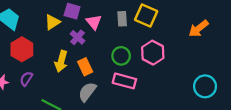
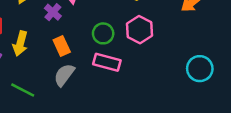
yellow arrow: (61, 61) -> (20, 43), moved

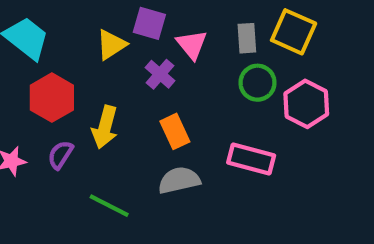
green circle: (103, 33) -> (258, 83), moved
gray semicircle: (64, 75) -> (179, 180), turned 40

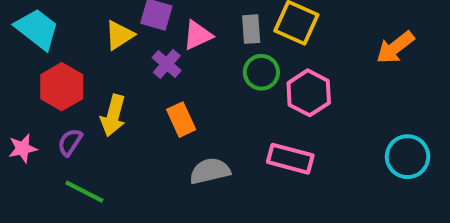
pink triangle: (192, 45) -> (198, 35), turned 44
pink rectangle: (251, 159) -> (290, 159), moved
gray semicircle: (179, 180) -> (210, 171), moved
green line: (109, 206) -> (84, 192), moved

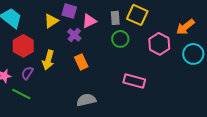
pink hexagon: (309, 93) -> (159, 44), moved
cyan circle: (408, 157) -> (193, 54), moved
gray semicircle: (210, 171) -> (86, 100), moved
green line: (84, 192) -> (21, 94), moved

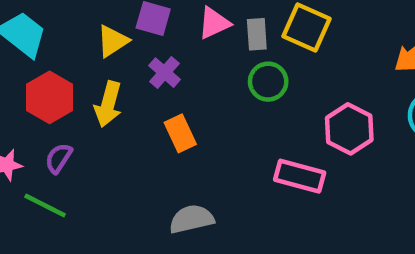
pink triangle: (89, 21) -> (214, 23), moved
pink hexagon: (159, 44) -> (349, 129), moved
yellow arrow: (48, 60) -> (108, 104), moved

